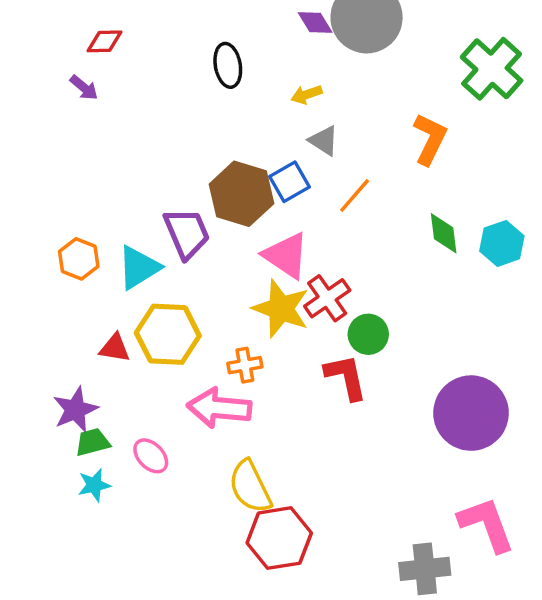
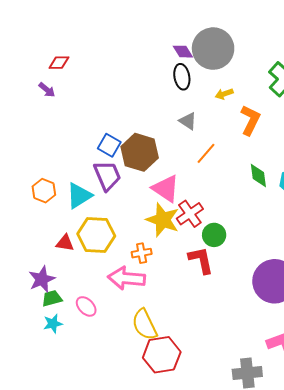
black ellipse: (228, 65) -> (182, 77), moved
yellow arrow: (307, 94) -> (224, 94), moved
blue square: (289, 182) -> (109, 145), moved, turned -30

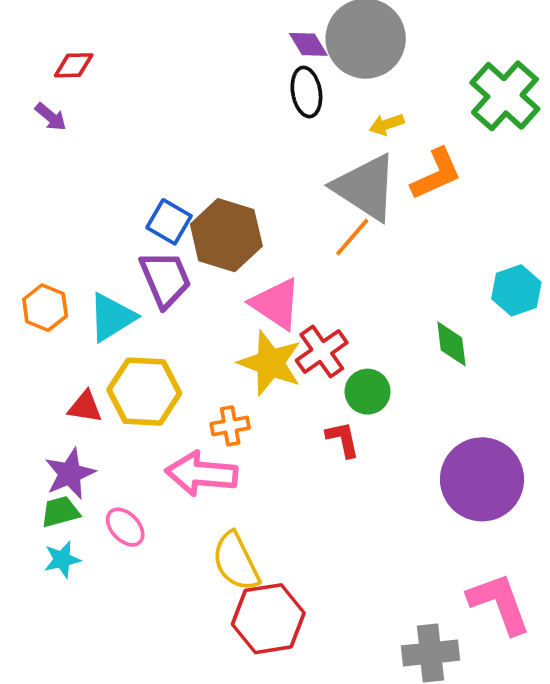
orange L-shape: (250, 120) -> (436, 174), turned 40
gray triangle: (188, 121) -> (366, 187), moved, size x2.0
green diamond: (258, 175) -> (451, 344), moved
red L-shape: (201, 260) -> (343, 439), size x0.7
purple star: (42, 279) -> (70, 474), moved

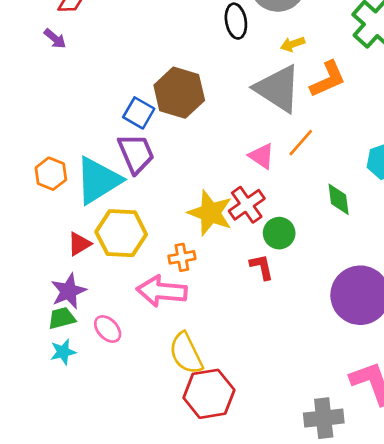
brown hexagon: (226, 235) -> (179, 93), moved
orange line: (352, 237) -> (301, 143), moved
pink triangle: (276, 304) -> (262, 156), moved, size x0.7
cyan triangle: (112, 317) -> (98, 180), size x1.4
red triangle: (85, 407) -> (79, 244), turned -40

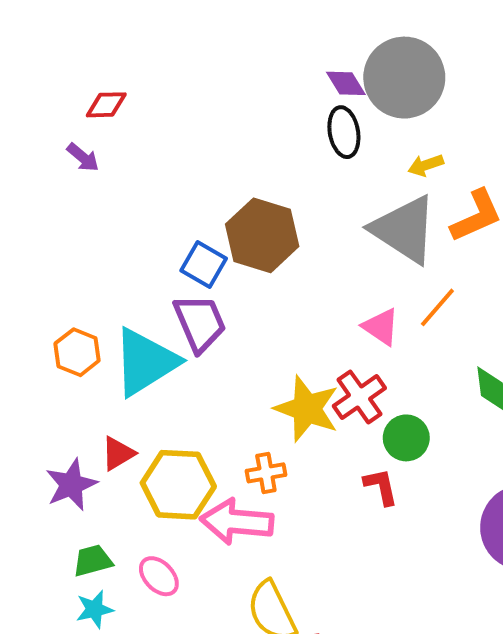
yellow hexagon: (121, 233) -> (178, 485), moved
purple star: (68, 291) -> (71, 485), moved

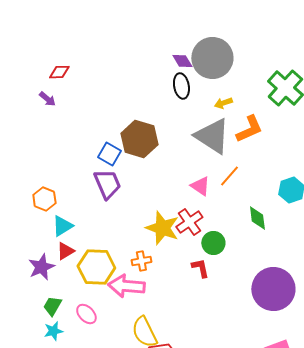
cyan triangle: (145, 362) -> (62, 226), moved, size x0.6
green trapezoid: (93, 561) -> (52, 306), turned -45

